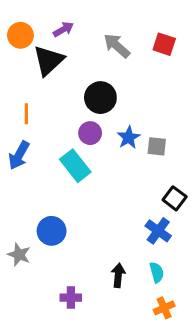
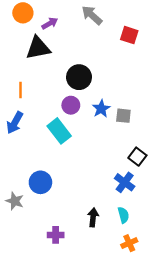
orange circle: (20, 35) -> (23, 13), moved
gray arrow: (117, 46) -> (92, 15), moved
black triangle: (49, 60) -> (38, 48), turned 32

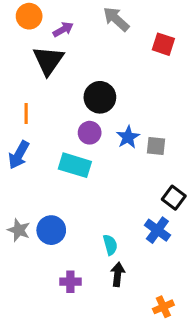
black triangle: (38, 48) -> (48, 60), turned -44
cyan rectangle: (59, 131) -> (75, 165), turned -35
gray star: (15, 201) -> (19, 230), moved
cyan semicircle: (123, 215) -> (110, 245), moved
purple cross: (56, 235) -> (70, 282), moved

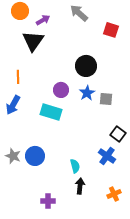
black circle: (100, 97) -> (86, 66), moved
purple cross: (70, 282) -> (48, 201), moved
orange cross: (163, 307) -> (114, 194), moved

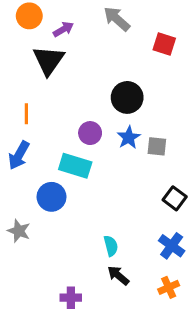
blue circle: (35, 156) -> (52, 197), moved
blue cross: (107, 156) -> (172, 246), moved
black arrow: (80, 186) -> (118, 275), turned -56

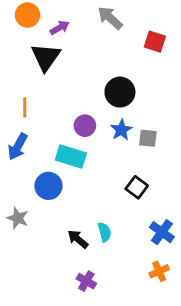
black square: (175, 198) -> (137, 187), moved
black arrow: (118, 275) -> (78, 239), moved
purple cross: (71, 298) -> (86, 281), moved, turned 30

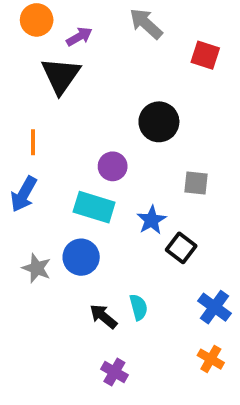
blue star: (121, 130) -> (152, 220), moved
blue circle: (48, 186) -> (81, 257), moved
gray star: (18, 218) -> (37, 268), moved
orange cross: (159, 271) -> (211, 359), turned -36

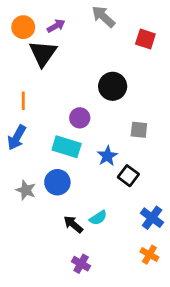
orange circle: (37, 20) -> (23, 27), moved
cyan semicircle: (139, 307) -> (98, 218), turned 72

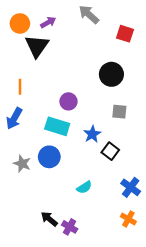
black circle: (113, 86) -> (111, 74), moved
black arrow: (73, 224) -> (49, 219), moved

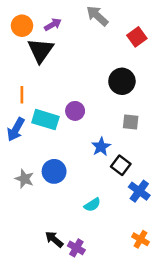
red square: (125, 34) -> (137, 37), turned 36
cyan rectangle: (57, 126) -> (45, 120), moved
blue cross: (131, 187) -> (139, 191), moved

